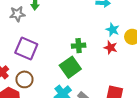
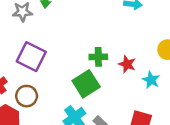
cyan star: (113, 30) -> (151, 80), moved
red star: (111, 48) -> (127, 64), moved

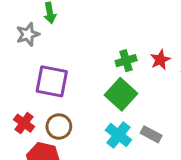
red star: (127, 64) -> (160, 60), turned -30

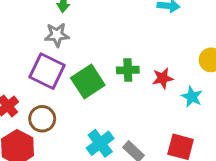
gray star: (28, 34) -> (57, 35), moved
green square: (121, 94) -> (88, 81), moved

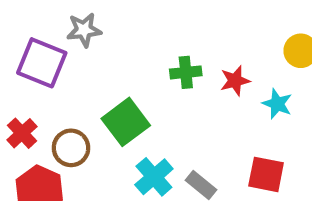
purple square: (47, 71) -> (42, 63), moved
green square: (88, 81) -> (126, 122), moved

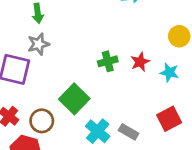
red square: (266, 174) -> (169, 119), turned -30

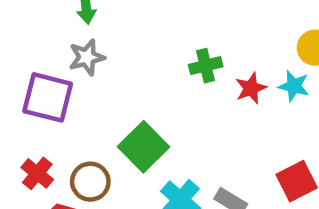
green cross: (108, 61) -> (206, 66), moved
cyan star: (169, 72) -> (294, 86), moved

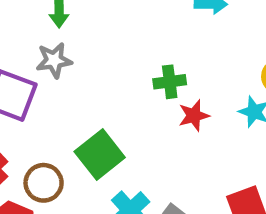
red star: (251, 88) -> (194, 116), moved

